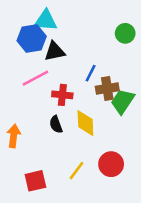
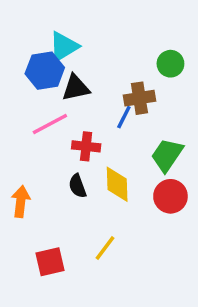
cyan triangle: (46, 21) -> (64, 46), turned -35
brown cross: (107, 88) -> (139, 98), moved
red circle: (111, 164) -> (170, 196), moved

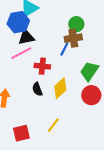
green circle: (170, 64) -> (76, 24), moved
black triangle: (76, 88) -> (26, 37), moved
yellow diamond: (117, 184) -> (60, 88), turned 50

